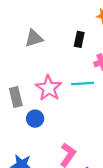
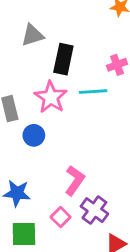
black rectangle: (79, 39) -> (63, 59), moved, size x1.5

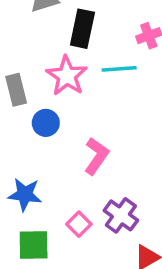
pink L-shape: (75, 180) -> (96, 156), moved

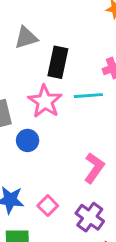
pink L-shape: (96, 156) -> (94, 168), moved
pink square: (79, 224) -> (48, 206), moved

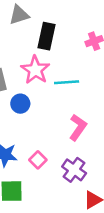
cyan line: (88, 96) -> (67, 82), moved

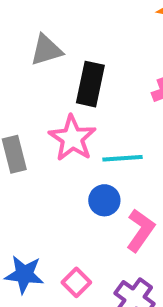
blue circle: (20, 104) -> (104, 200), moved

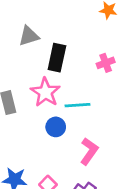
blue circle: (104, 200) -> (56, 127), moved

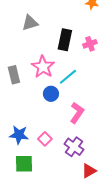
black rectangle: (57, 58) -> (65, 40), moved
cyan line: (77, 105) -> (68, 77), turned -36

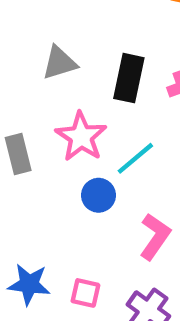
gray triangle: (30, 23) -> (59, 63), moved
pink square: (45, 139) -> (85, 293), turned -32

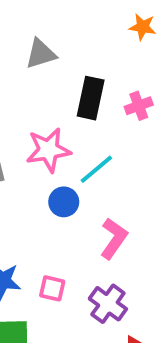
gray triangle: (59, 63) -> (41, 54), moved
pink star: (81, 137) -> (48, 150), turned 30

